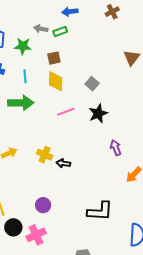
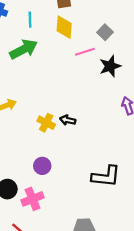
green arrow: (21, 103) -> (24, 49), turned -30
pink line: (66, 112) -> (85, 52), moved
yellow cross: (45, 155) -> (46, 123), moved

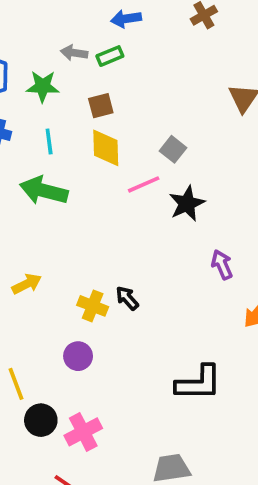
green arrow: (24, 49) -> (44, 191), turned -132
black arrow: (68, 120) -> (127, 298), turned 42
purple circle: (42, 166) -> (78, 356), moved

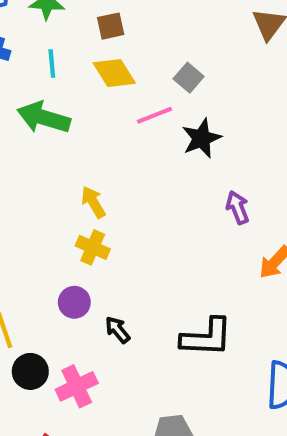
yellow diamond: (106, 148) -> (114, 73), turned -33
yellow arrow: (27, 284) -> (93, 202), moved, turned -96
black arrow: (127, 298) -> (118, 330), moved

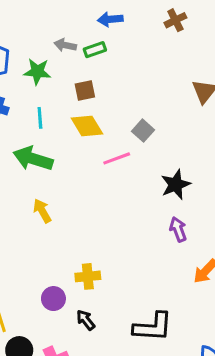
black star: (201, 138) -> (176, 185), moved
yellow arrow: (93, 202) -> (42, 211), moved
yellow cross: (93, 247) -> (88, 276), moved, turned -30

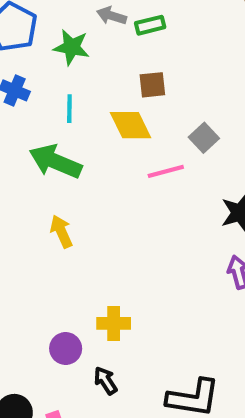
brown square: (85, 91) -> (152, 85), moved

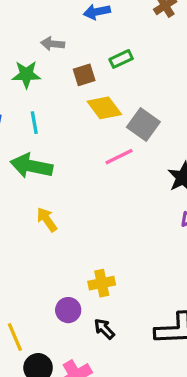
green rectangle: (150, 25) -> (121, 59), moved
brown square: (152, 85) -> (84, 75), moved
yellow diamond: (130, 125) -> (104, 108), moved
gray square: (204, 138) -> (143, 125), size x1.4

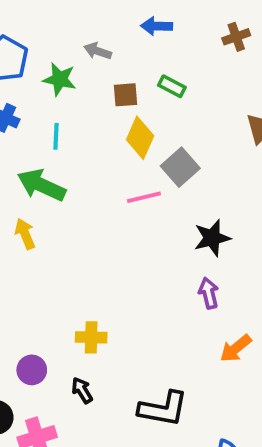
green rectangle: (121, 59) -> (172, 86), turned 40
yellow diamond: (104, 108) -> (140, 138), turned 48
yellow arrow: (47, 220) -> (25, 234), moved
purple circle: (68, 310) -> (32, 370), moved

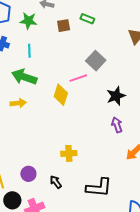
yellow diamond: (140, 138) -> (61, 95), moved
yellow arrow: (25, 234) -> (18, 103), turned 112
yellow cross: (91, 337) -> (69, 153), moved

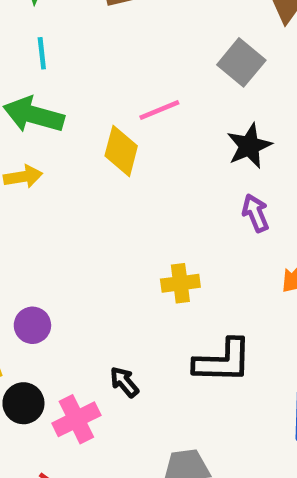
gray square: (96, 61) -> (241, 62), moved
yellow cross: (69, 153) -> (180, 283), moved
purple circle: (28, 174) -> (32, 325), moved
black arrow: (56, 182) -> (124, 382), moved

